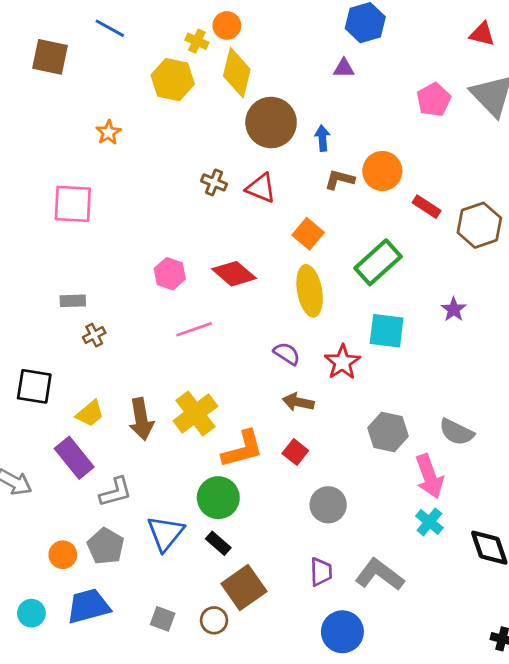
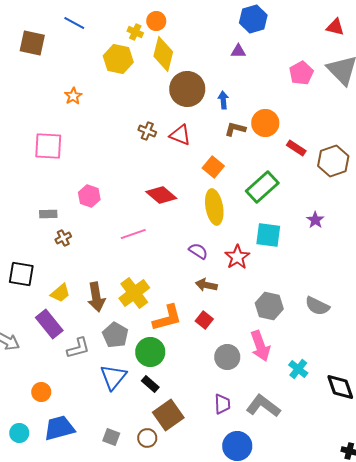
pink hexagon: (170, 274) -> (89, 196), moved
pink arrow: (429, 476) -> (260, 346), moved
gray pentagon: (106, 546) -> (115, 335), moved

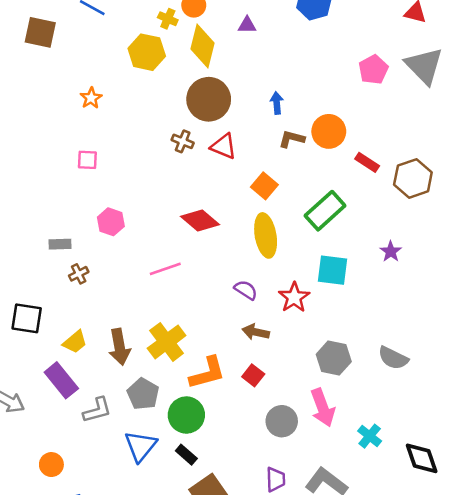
purple triangle: (238, 51) -> (247, 25), moved
brown circle: (187, 89) -> (209, 99), moved
pink square: (48, 146) -> (87, 160), moved, size x0.6

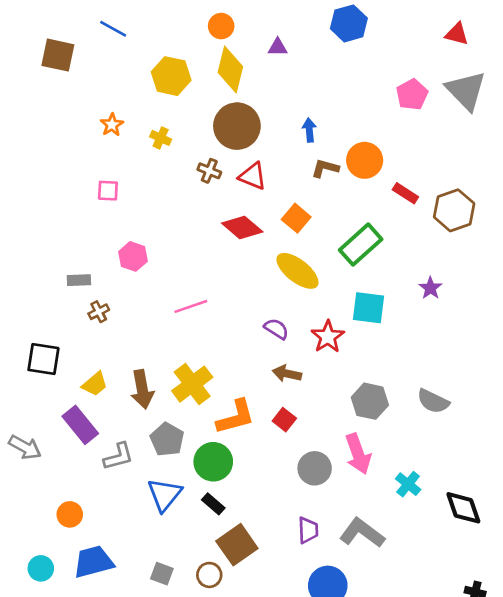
yellow cross: (168, 19) -> (161, 138), moved
red diamond: (200, 221) -> (242, 227), moved
yellow ellipse: (266, 235) -> (297, 271), turned -42

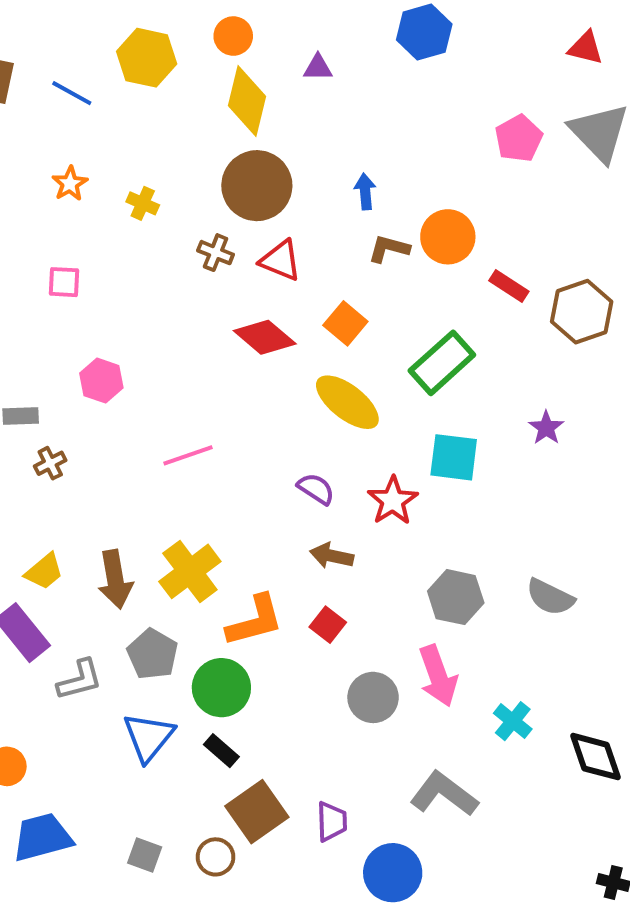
blue line: (113, 29) -> (72, 93), moved
yellow hexagon: (171, 76) -> (147, 58), moved
purple trapezoid: (308, 530) -> (332, 821), moved

